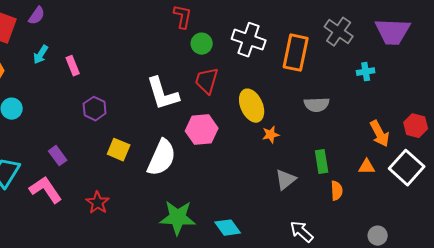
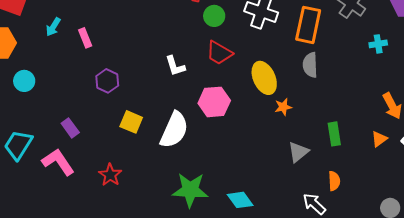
red trapezoid: (207, 81) -> (219, 53), turned -76
white L-shape: (163, 94) -> (175, 66), size x0.6
gray semicircle: (317, 105) -> (310, 65), moved, turned 90
orange triangle: (367, 167) -> (379, 139), turned -36
orange semicircle: (337, 191) -> (334, 181), moved

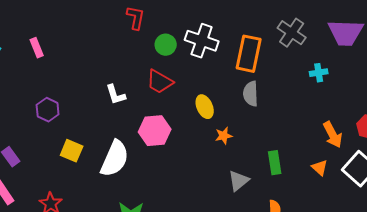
green circle: (214, 16) -> (166, 45), moved
pink rectangle: (85, 38) -> (37, 48), moved
yellow ellipse: (264, 78) -> (205, 107), size x0.7
orange triangle: (379, 139) -> (320, 168), turned -42

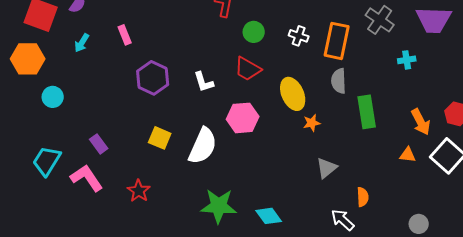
white cross: (202, 41) -> (299, 36), moved, size x0.6
yellow ellipse: (205, 107) -> (293, 94), size x1.4
purple hexagon: (48, 110) -> (153, 78), moved, size x1.4
green rectangle: (275, 163) -> (367, 112), moved, size x1.4
orange triangle: (320, 168) -> (408, 155), turned -36

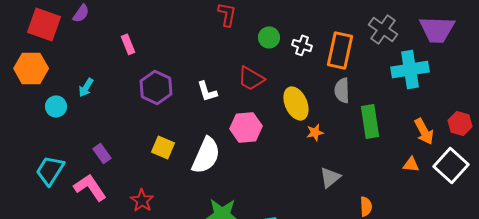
green circle: (254, 32) -> (269, 37), moved
cyan arrow: (82, 43) -> (86, 87), moved
cyan cross: (407, 60) -> (410, 69), size x2.0

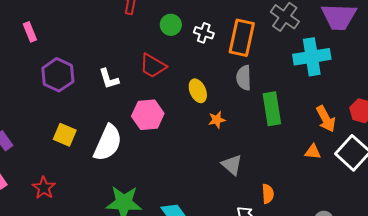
yellow ellipse: (296, 103) -> (198, 91), size x0.7
gray triangle: (330, 177) -> (232, 165), turned -40

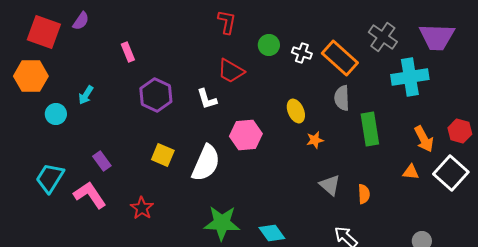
orange rectangle: (242, 38) -> (340, 58), turned -60
red trapezoid: (153, 66) -> (231, 71), moved
orange semicircle: (268, 194) -> (364, 194), moved

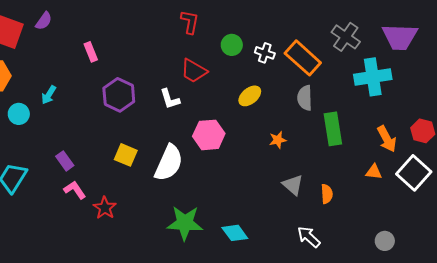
yellow ellipse: (296, 111) -> (250, 96), moved, turned 75
pink L-shape: (90, 195) -> (75, 190), moved, size x0.7

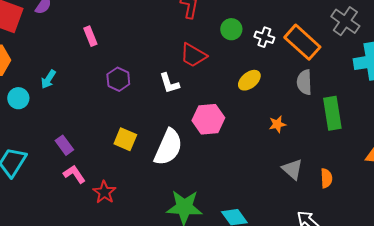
purple hexagon: (119, 95) -> (118, 79), size x0.7

